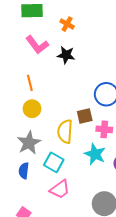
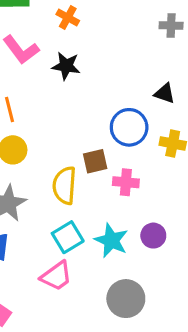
cyan star: (95, 154) -> (111, 240), moved
cyan square: (54, 162) -> (68, 237), moved, turned 30

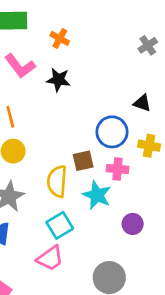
gray cross: (171, 26) -> (148, 45), turned -36
pink cross: (126, 182) -> (117, 169), moved
cyan star: (111, 240) -> (97, 195), moved

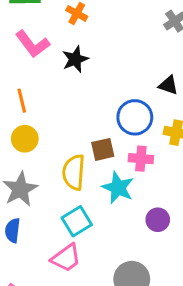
black star: (58, 80) -> (75, 59), turned -30

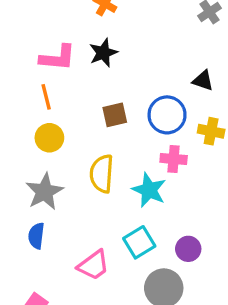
pink L-shape: (32, 44) -> (58, 58), moved, turned -48
brown square: (103, 149) -> (115, 115), moved
purple circle: (158, 220) -> (188, 249), moved
cyan square: (77, 221) -> (139, 242), moved

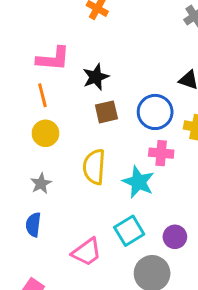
black star: (103, 53) -> (96, 77), moved
gray star: (44, 192) -> (41, 184), size x0.6

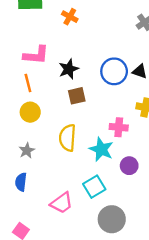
blue circle: (155, 112) -> (114, 71), moved
purple circle: (175, 237) -> (129, 166), moved

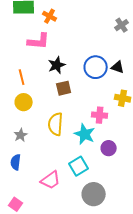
orange cross: (70, 17) -> (50, 16), moved
pink L-shape: (36, 55) -> (39, 41), moved

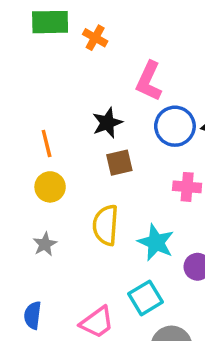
pink L-shape: (39, 41) -> (149, 81), moved, turned 110
pink cross: (100, 115) -> (187, 187), moved
blue semicircle: (16, 162) -> (33, 315), moved

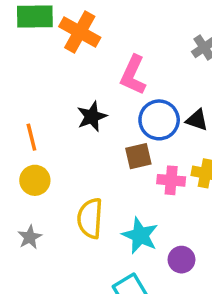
orange cross: (95, 38) -> (80, 32), size x1.6
brown square: (119, 163) -> (138, 156), moved

